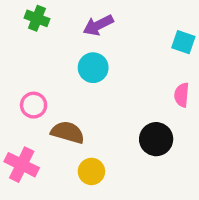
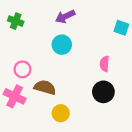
green cross: (37, 18) -> (16, 21), moved
pink semicircle: (182, 95) -> (105, 64), moved
pink cross: (22, 165) -> (15, 96), moved

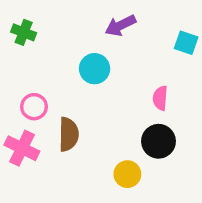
purple arrow: (65, 17) -> (120, 25), moved
brown semicircle: (45, 87) -> (69, 134), turned 75
yellow circle: (61, 113) -> (127, 174), moved

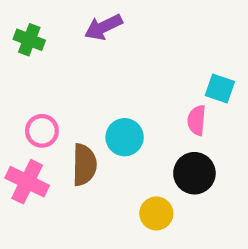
purple arrow: (120, 25) -> (103, 27), moved
cyan square: (186, 43) -> (220, 88), moved
cyan circle: (95, 69) -> (125, 137), moved

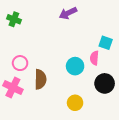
purple arrow: (103, 27) -> (68, 13), moved
cyan circle: (125, 137) -> (75, 66), moved
black circle: (194, 173) -> (105, 83), moved

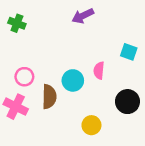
pink semicircle: (94, 58) -> (99, 71), moved
cyan circle: (75, 66) -> (73, 80), moved

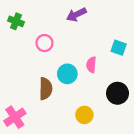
pink circle: (24, 77) -> (44, 43), moved
pink cross: (16, 107) -> (15, 117), moved, turned 30

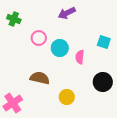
cyan circle: (67, 74) -> (60, 48), moved
brown semicircle: (46, 89) -> (40, 78), turned -78
yellow circle: (84, 115) -> (67, 97), moved

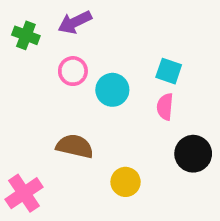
purple arrow: (67, 13) -> (75, 22), moved
cyan square: (104, 42) -> (169, 71), moved
pink semicircle: (80, 57) -> (165, 107), moved

